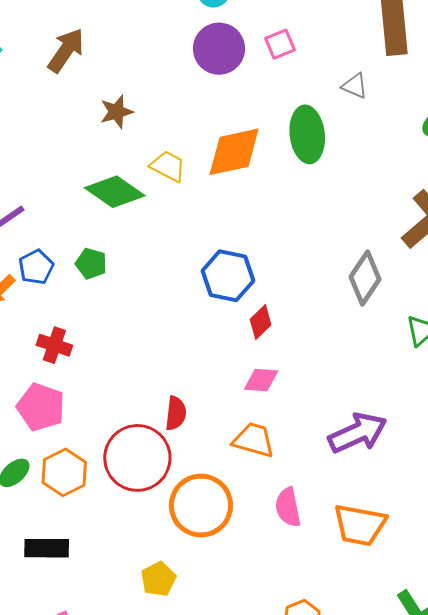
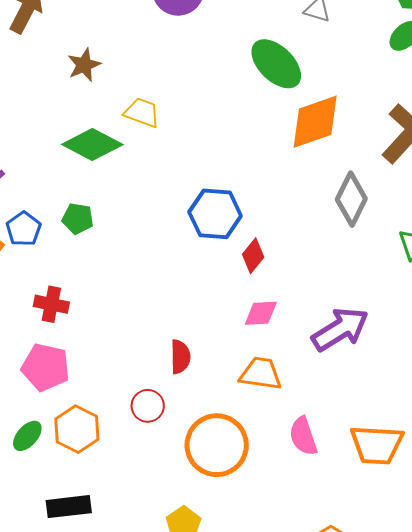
green ellipse: (307, 134) -> (276, 64), turned -32
orange diamond: (234, 152) -> (315, 122), moved
purple arrow: (358, 433) -> (340, 329), moved
red circle: (137, 458) -> (148, 406), size x0.5

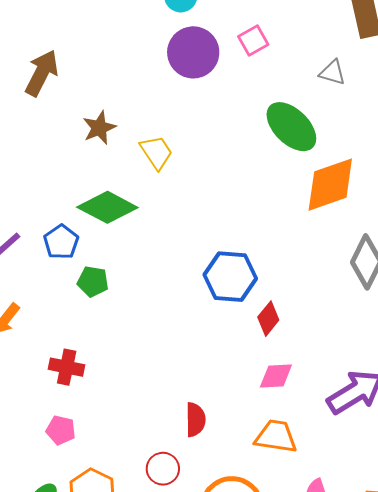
yellow trapezoid: (142, 113) -> (156, 152), moved, turned 36
blue pentagon: (24, 229) -> (61, 242), moved
pink pentagon: (46, 367) -> (61, 430), size x0.6

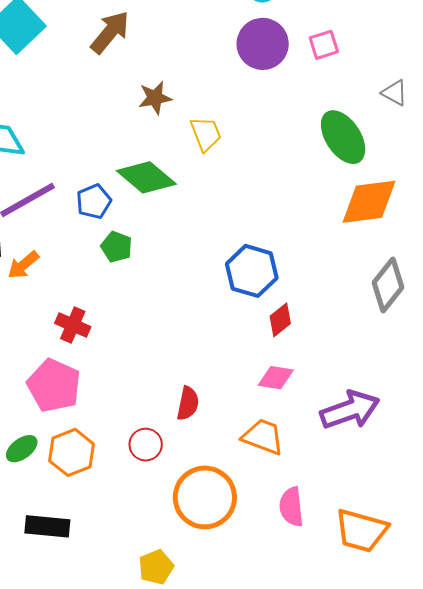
pink pentagon: (61, 430) -> (54, 385), size x1.8

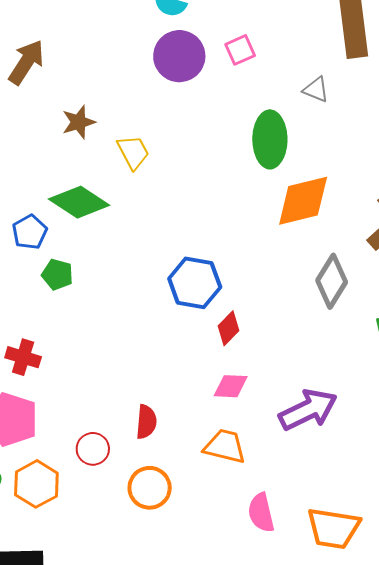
green ellipse: (343, 137) -> (270, 139), turned 40
red circle: (146, 445) -> (93, 449), moved
orange circle: (205, 497) -> (150, 488), moved, size x0.7

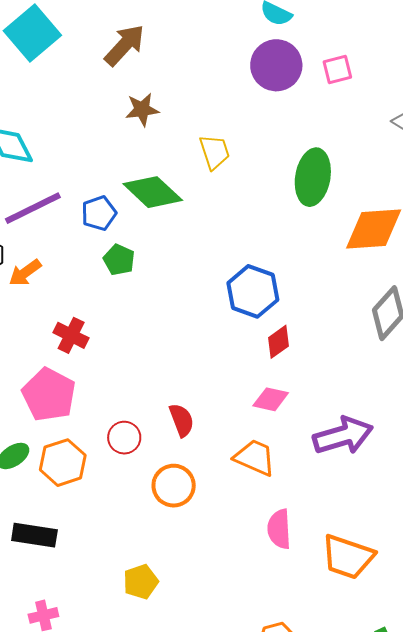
brown star: (79, 122) -> (142, 109), moved
green ellipse: (270, 139) -> (313, 177), moved
red semicircle: (146, 422) -> (182, 420), turned -36

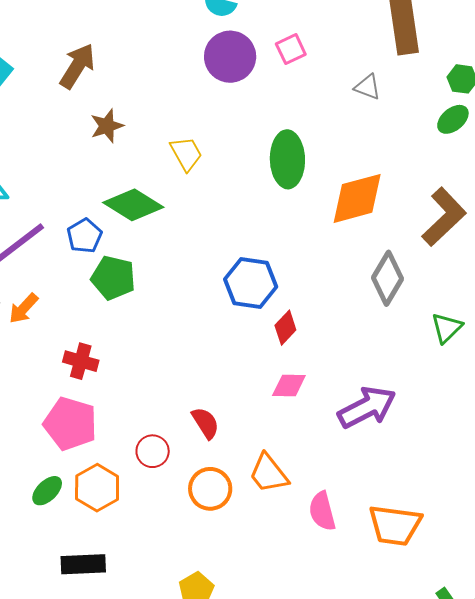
green pentagon: (119, 260) -> (113, 278), size x1.4
orange trapezoid: (255, 458) -> (269, 473), moved, turned -141

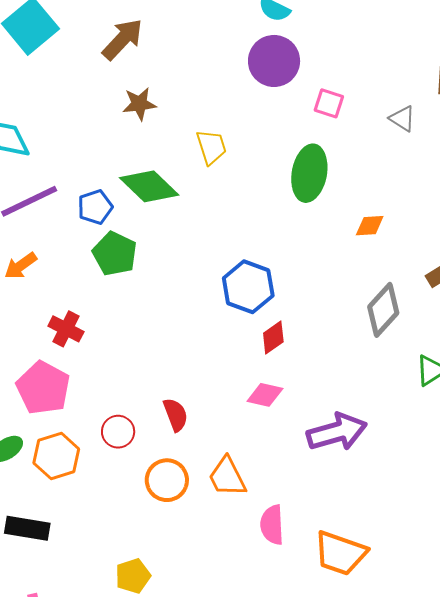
pink square: (291, 49) -> (329, 103), moved, turned 32
orange diamond: (357, 198) -> (370, 226), size x0.5

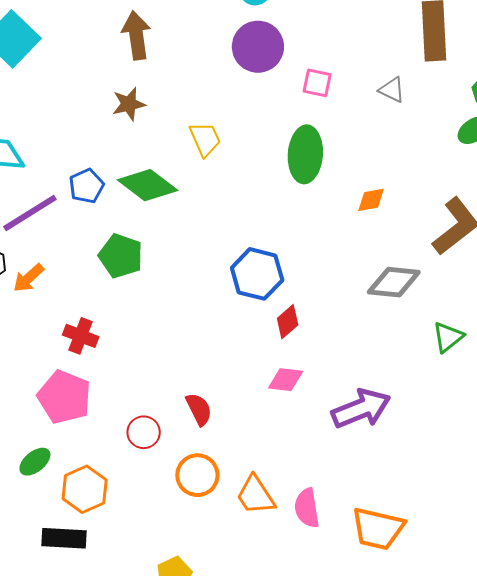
brown arrow: (123, 39) -> (136, 35), moved, turned -45
blue pentagon: (95, 207) -> (86, 186), moved
gray diamond: (383, 310) -> (394, 282), turned 60
orange hexagon: (56, 456) -> (85, 489), moved
orange trapezoid: (227, 477) -> (255, 495), moved

